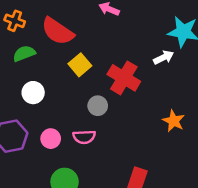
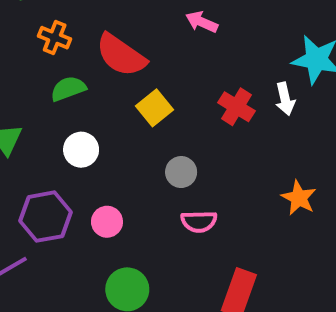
white arrow: (164, 57) -> (285, 99), turned 102
red cross: (124, 78) -> (236, 107), moved, size x0.7
pink semicircle: (84, 137) -> (199, 221), moved

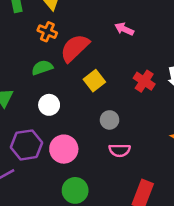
orange cross: (55, 38) -> (47, 32), moved
red semicircle: (121, 55) -> (75, 48), turned 100
pink circle: (107, 222) -> (64, 149), size x1.5

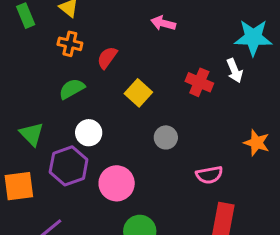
red semicircle: (75, 48) -> (107, 58), size x0.6
purple hexagon: (26, 145) -> (69, 166), moved
pink semicircle: (120, 150) -> (209, 175), moved

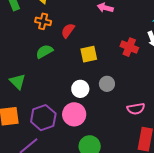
yellow square: (138, 93) -> (89, 54), turned 36
white circle: (89, 133) -> (80, 89), moved
purple hexagon: (69, 166) -> (43, 118), moved

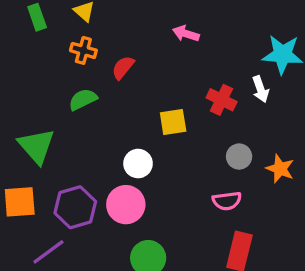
yellow square: (89, 54) -> (173, 122), moved
green triangle: (18, 82) -> (36, 146), size x1.4
gray circle: (107, 84) -> (239, 157), moved

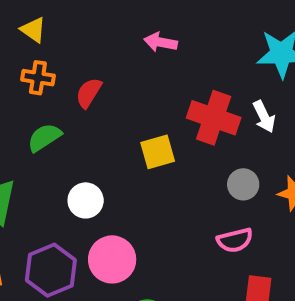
white arrow: (260, 89) -> (264, 117), moved
red cross: (222, 100) -> (214, 118), size x1.4
white circle: (138, 164) -> (86, 200), moved

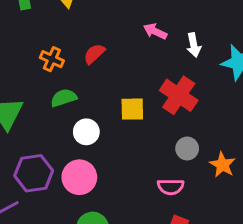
orange cross: (38, 78) -> (52, 59), moved
white arrow: (264, 117) -> (194, 45), moved
green semicircle: (44, 137) -> (64, 98), moved
white circle: (86, 200) -> (86, 132), moved

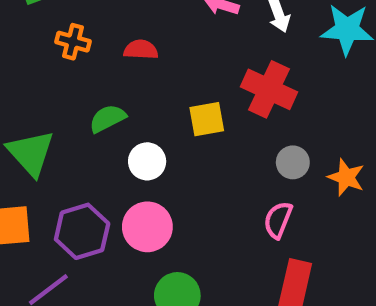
red semicircle: (94, 54) -> (141, 50), turned 55
orange cross: (52, 59) -> (73, 42), moved
pink semicircle: (171, 187) -> (278, 220), turned 120

